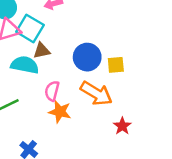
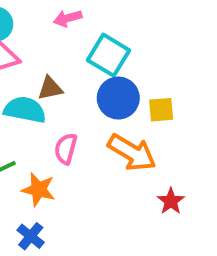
cyan square: (30, 28) -> (109, 55), moved
orange star: (60, 112) -> (38, 190), moved

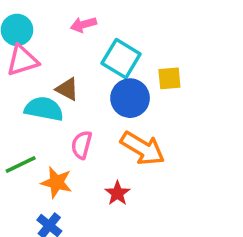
brown triangle: (50, 88) -> (67, 89), turned 40
yellow square: (161, 110) -> (169, 78), moved
red star: (171, 201) -> (117, 193), moved

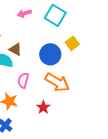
cyan square: (121, 59) -> (55, 15), moved
yellow square: (169, 78) -> (72, 43), turned -32

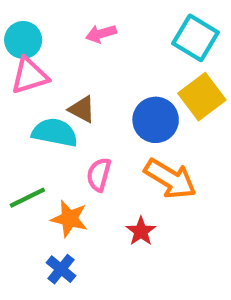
cyan square: (55, 15) -> (196, 38), moved
yellow square: (72, 43) -> (202, 97), size x1.5

